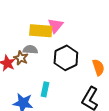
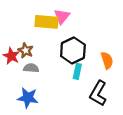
gray semicircle: (30, 50) -> (31, 68), moved
cyan rectangle: (45, 89) -> (77, 71), moved

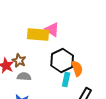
pink triangle: (62, 16) -> (52, 30), turned -35
orange semicircle: (107, 60) -> (77, 69), moved

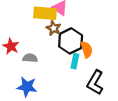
brown star: (19, 61) -> (54, 28), moved

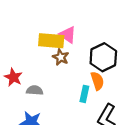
black hexagon: (71, 41) -> (103, 57), moved

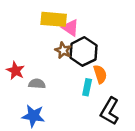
yellow rectangle: (51, 41) -> (54, 19), moved
black hexagon: (103, 57) -> (83, 52), moved

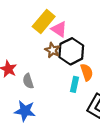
yellow rectangle: (54, 19) -> (44, 21), turned -55
gray semicircle: (37, 84) -> (28, 81), turned -112

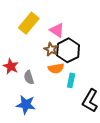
yellow rectangle: (44, 21) -> (29, 23), moved
orange semicircle: (87, 72) -> (56, 68), moved, turned 98

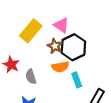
yellow rectangle: (29, 23) -> (31, 31), moved
cyan rectangle: (71, 80) -> (77, 80), turned -32

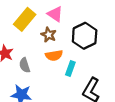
black hexagon: (73, 47) -> (85, 36), moved
cyan rectangle: (77, 80) -> (70, 68), turned 40

